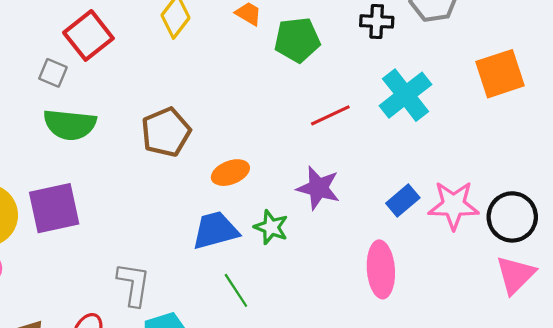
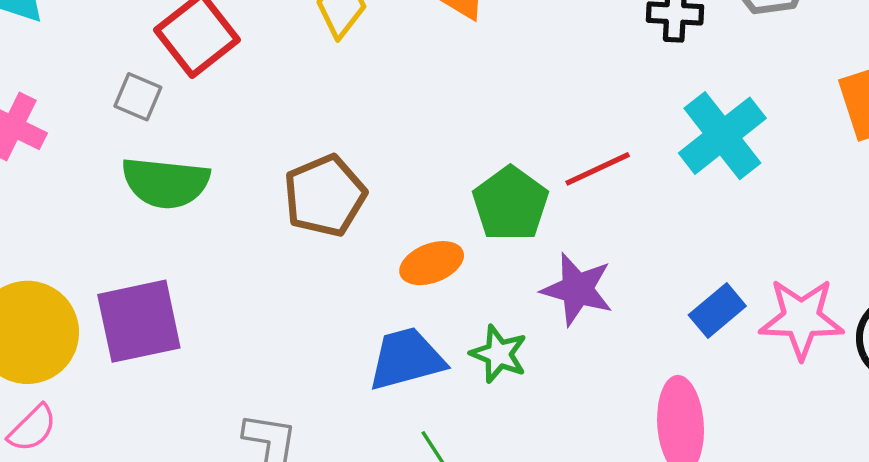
green pentagon: (297, 40) -> (510, 204), moved, turned -30

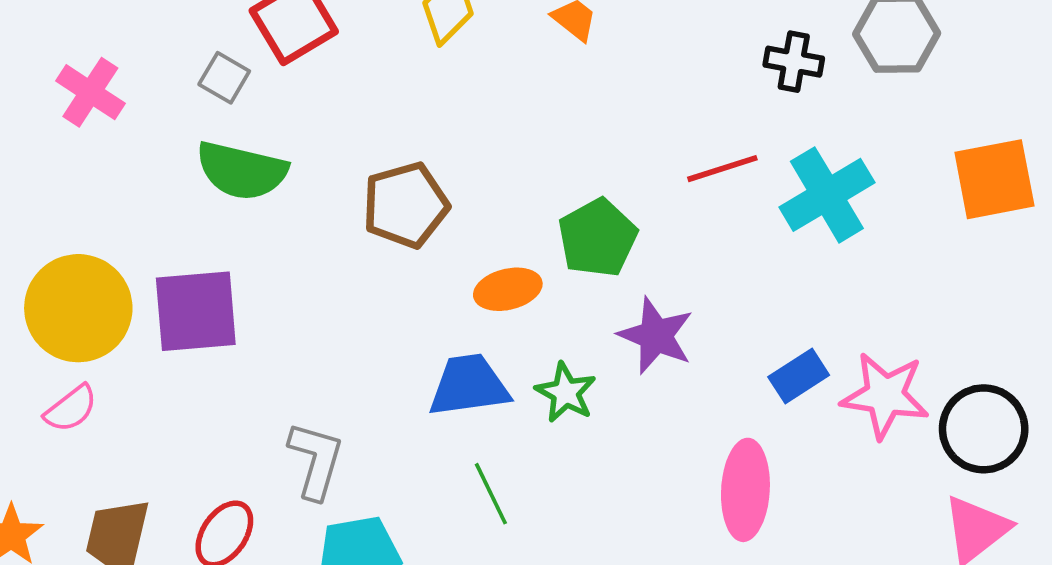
red line: (598, 169) -> (722, 169), moved

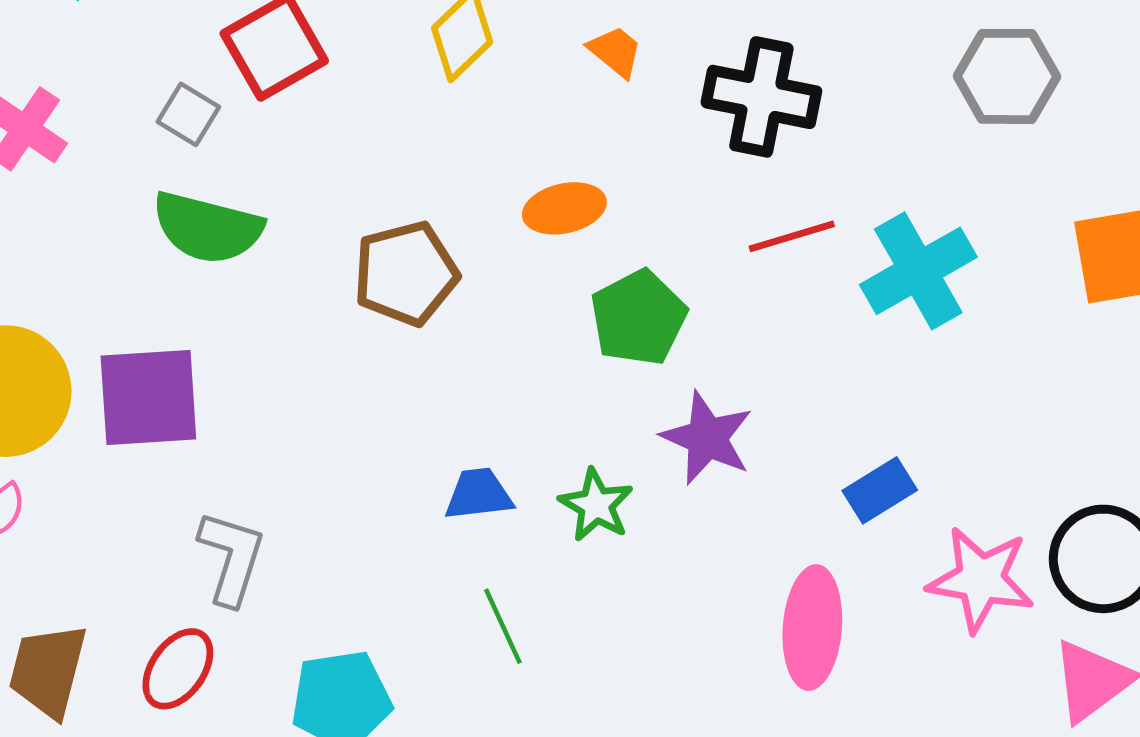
black cross: (794, 62) -> (761, 97), moved, size x1.6
orange ellipse: (508, 289) -> (564, 208), moved
blue trapezoid: (469, 385) -> (479, 494), size x0.7
pink star: (885, 395) -> (981, 579), moved
gray L-shape: (316, 460) -> (231, 558), moved

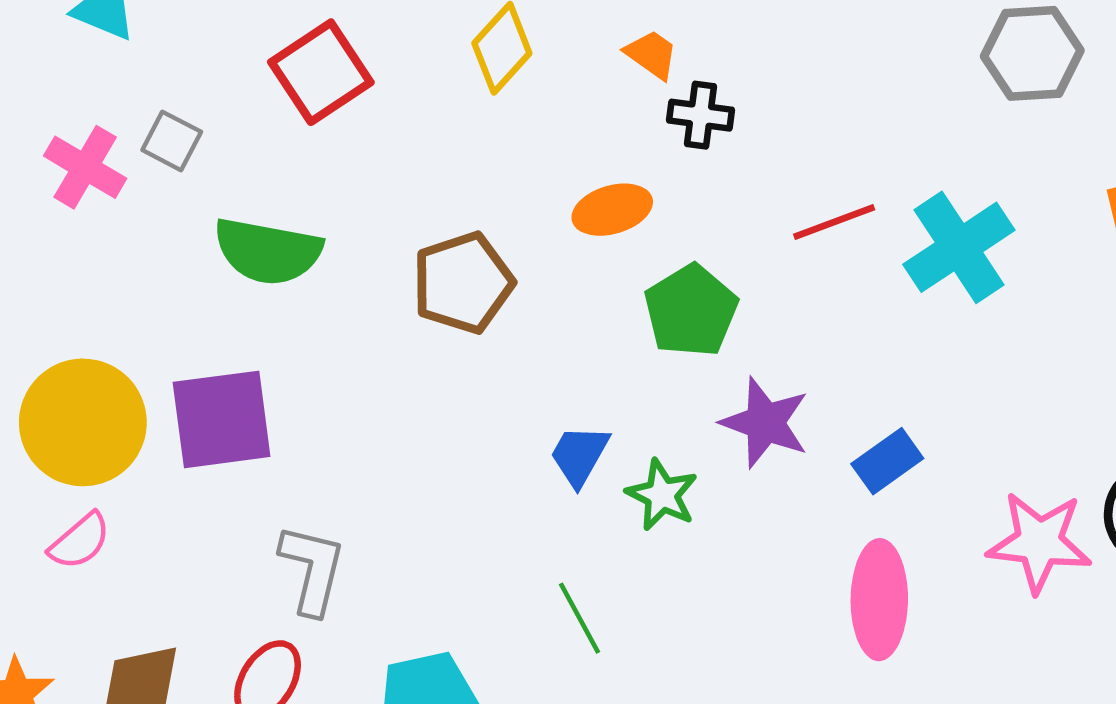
black cross: (761, 97) -> (700, 115), moved, size x0.6
gray square: (188, 114) -> (172, 141), moved
blue rectangle: (880, 490) -> (887, 461), moved
blue trapezoid: (479, 494) -> (579, 455), moved, turned -50

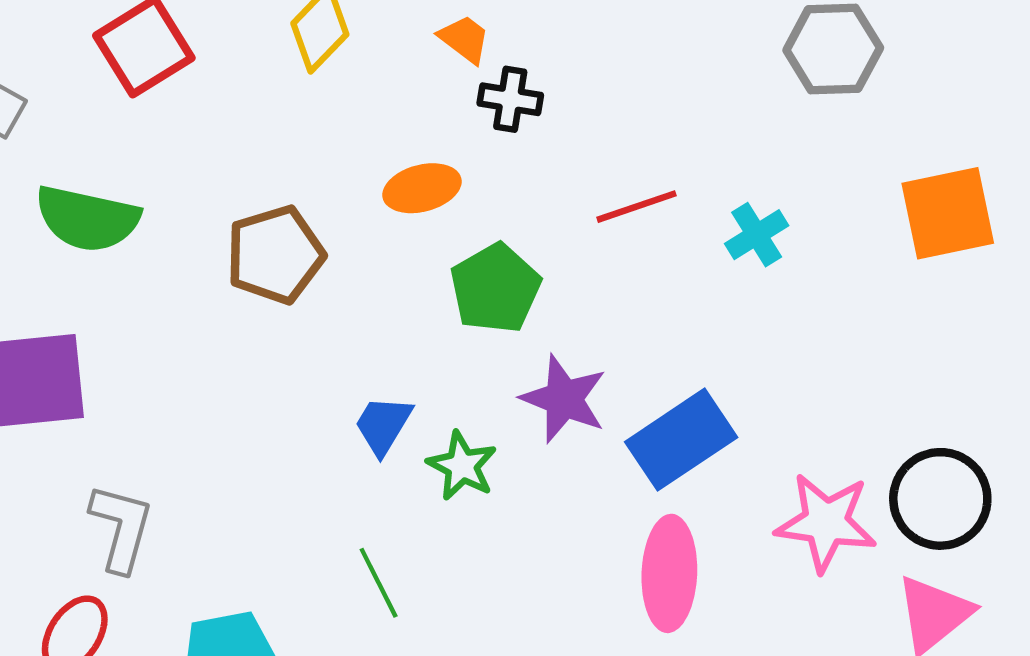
cyan cross: (959, 247) -> (757, 235), size x0.6
blue rectangle: (887, 461) -> (681, 440), size x1.6

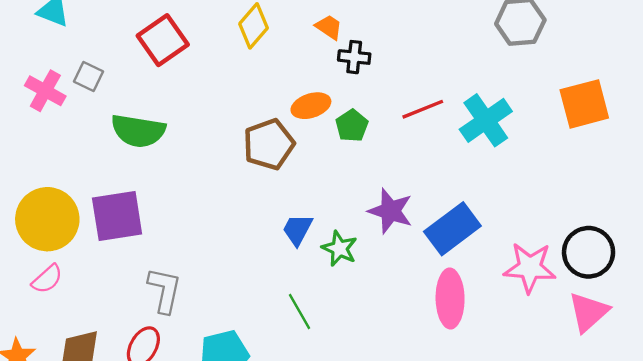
cyan cross: (757, 235) -> (486, 120), size x1.6
brown pentagon: (275, 255) -> (269, 144), moved
green pentagon: (495, 288) -> (352, 126), moved, size x0.7

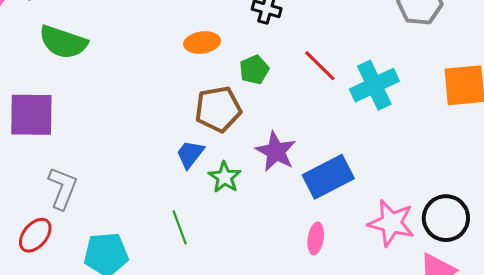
orange ellipse: (311, 106) -> (202, 42), moved
red line: (423, 109) -> (320, 66), turned 57
brown pentagon: (269, 144) -> (218, 109), moved
pink ellipse: (450, 298) -> (316, 238), size x0.6

